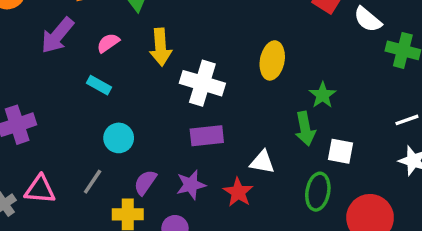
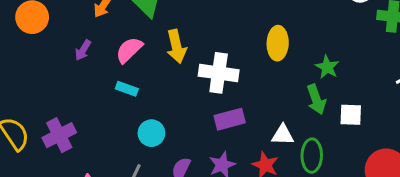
purple arrow: (57, 35) -> (83, 50), size x0.6
pink semicircle: (108, 43) -> (129, 50), size x1.4
green ellipse: (318, 192) -> (312, 156), moved

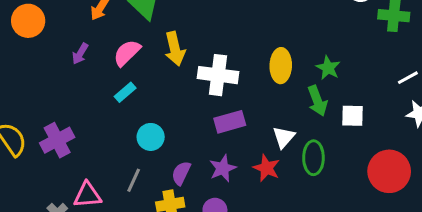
yellow ellipse: (278, 43) -> (281, 66), moved
cyan rectangle: (127, 89) -> (125, 92), turned -60
white triangle: (283, 135) -> (284, 137), turned -50

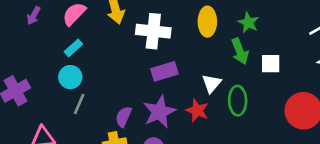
cyan circle: (151, 137) -> (70, 77), moved
purple star: (223, 168) -> (159, 112), size x1.4
gray line: (134, 180) -> (79, 104), moved

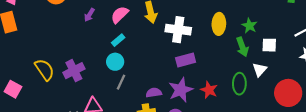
white square: (271, 64) -> (269, 45), moved
white triangle: (211, 83) -> (260, 70), moved
purple semicircle: (123, 117) -> (154, 93), turned 56

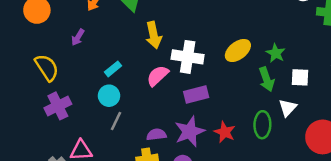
pink semicircle: (120, 15) -> (158, 76), moved
yellow ellipse: (219, 24) -> (238, 50), turned 50
yellow semicircle: (45, 70) -> (47, 67), moved

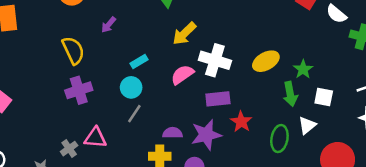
yellow arrow: (154, 35) -> (184, 34), turned 50
red star: (225, 132) -> (241, 122), moved

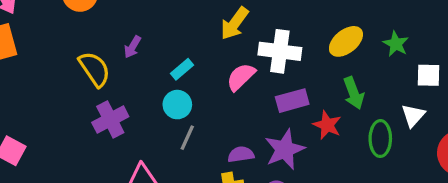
purple arrow: (109, 25) -> (132, 47), moved
green arrow: (290, 94) -> (354, 93), moved

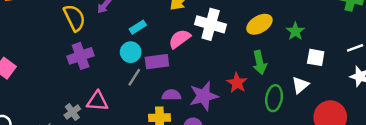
purple rectangle: (292, 101) -> (157, 62), moved

